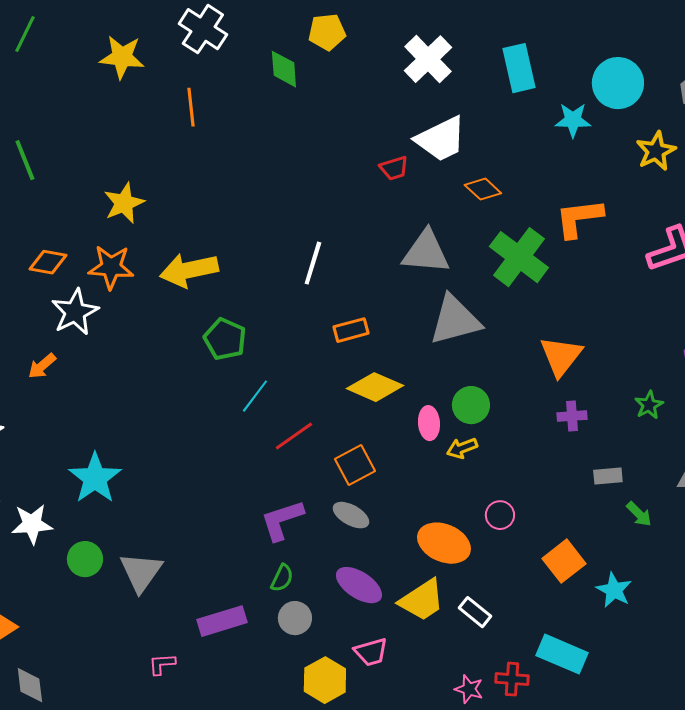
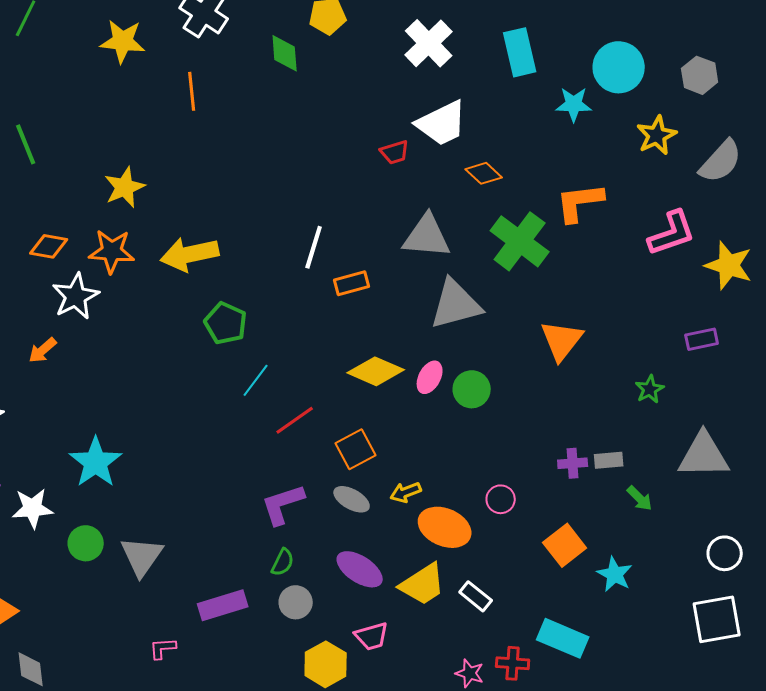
orange rectangle: (351, 330) -> (352, 283), moved
purple cross: (572, 416) -> (573, 463), moved
pink ellipse: (429, 423) -> (430, 377), moved, turned 32
yellow arrow: (462, 448) -> (406, 492), moved

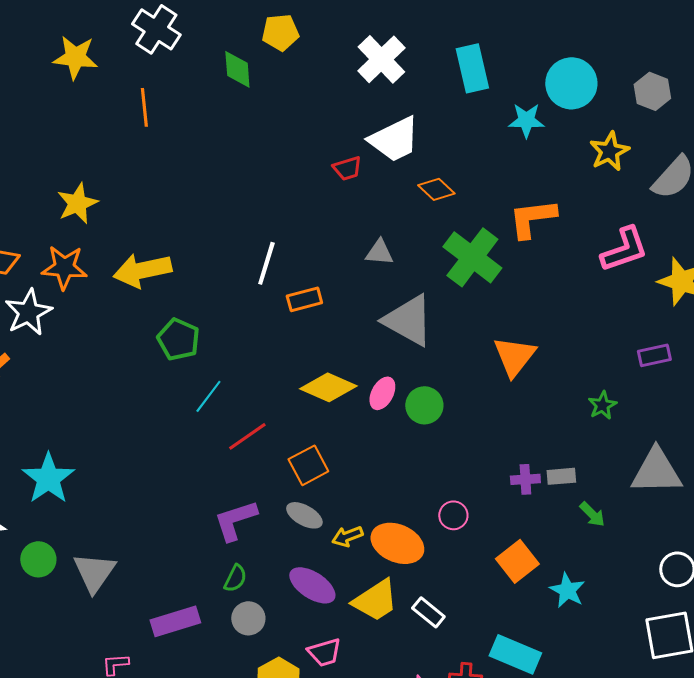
gray triangle: (427, 236) -> (379, 252), size x0.6
gray triangle: (456, 304) -> (408, 320), turned 44
yellow arrow: (406, 492) -> (347, 536), moved

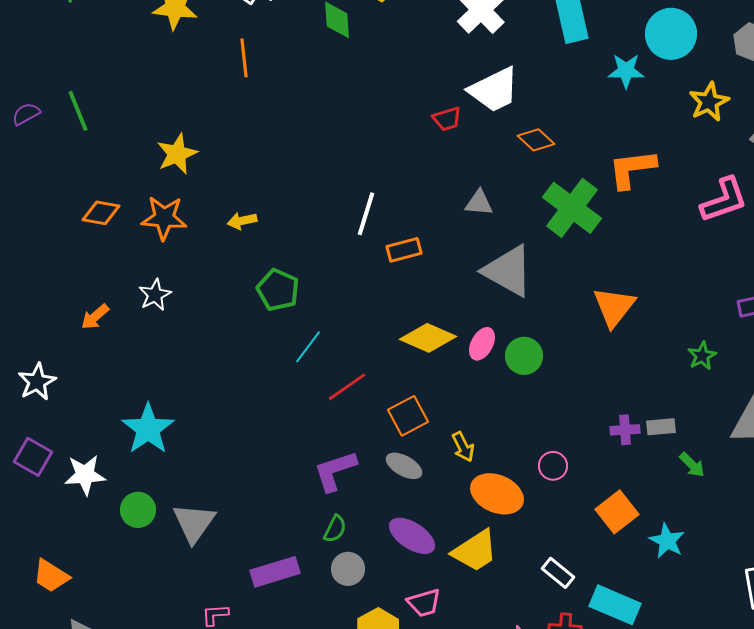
yellow arrow: (142, 270) -> (242, 221), size x0.5
white star: (28, 312) -> (155, 295), moved, size x0.7
yellow arrow: (347, 536) -> (463, 447), moved, turned -96
white rectangle: (428, 612) -> (558, 573), moved

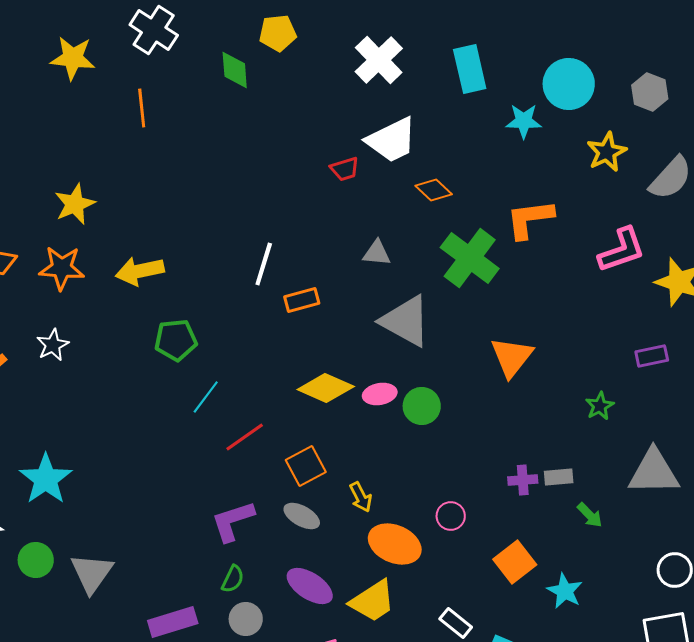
yellow arrow: (242, 221) -> (140, 271), size x1.6
green pentagon: (278, 290) -> (176, 340), turned -30
pink ellipse: (482, 344) -> (380, 394), turned 52

